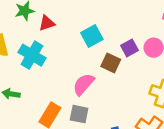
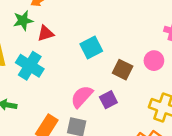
purple square: (129, 48) -> (108, 100), moved
brown square: (111, 63) -> (123, 70), moved

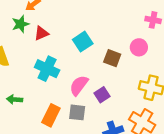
cyan cross: (30, 66) -> (47, 69), moved
purple square: (108, 100) -> (102, 95), moved

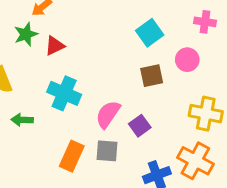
cyan square: (83, 42) -> (150, 33), moved
brown square: (112, 58) -> (152, 76), turned -30
green arrow: (15, 99) -> (22, 120), moved

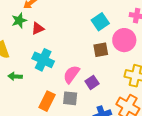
pink circle: (187, 60) -> (124, 40), size x1.5

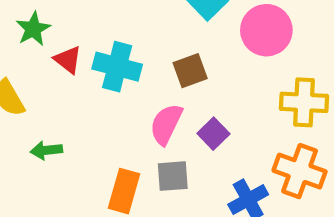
red triangle: (38, 29) -> (68, 60), moved, turned -48
brown square: (101, 50) -> (190, 71), moved
cyan cross: (43, 60) -> (117, 67), moved

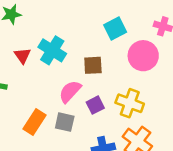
red triangle: (68, 60) -> (22, 56), moved
yellow cross: (304, 102) -> (130, 103), moved

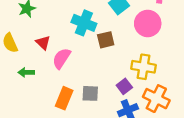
cyan cross: (52, 50) -> (84, 23), moved
pink semicircle: (70, 91) -> (61, 58), moved
purple square: (95, 105) -> (124, 86), moved

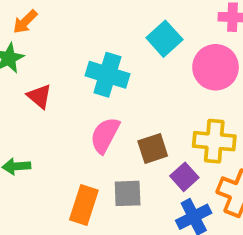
brown square: (106, 40) -> (153, 148), moved
red triangle: (43, 43) -> (39, 96), moved
pink semicircle: (61, 58) -> (105, 135), moved

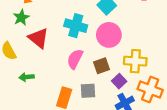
pink circle: (216, 67) -> (109, 35), moved
red triangle: (39, 96) -> (38, 38), size x1.5

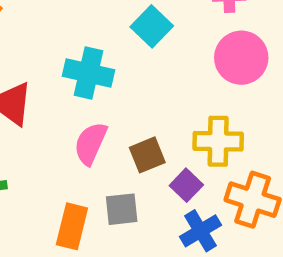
pink circle: (109, 35) -> (241, 58), moved

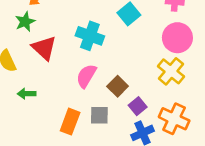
yellow cross: (218, 141) -> (171, 71), moved, turned 32
brown square: (147, 155) -> (118, 86), turned -30

